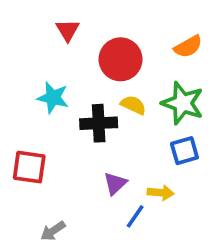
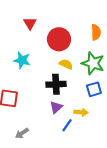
orange semicircle: (188, 47) -> (96, 32), turned -63
black cross: (99, 123) -> (56, 84), moved

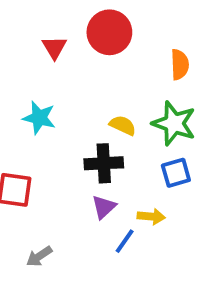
red circle: (59, 39) -> (109, 32), moved

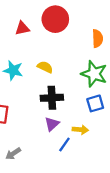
red triangle: (54, 47) -> (22, 28), turned 49
yellow semicircle: (123, 125) -> (45, 67), moved

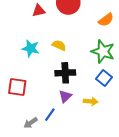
orange semicircle: (97, 39) -> (106, 20), turned 56
blue square: (95, 103) -> (104, 78), turned -35
blue line: (64, 144) -> (50, 115), moved

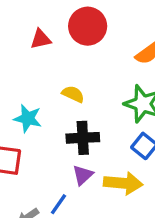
cyan star: (31, 48) -> (28, 118), moved
yellow arrow: (91, 101) -> (123, 183), size x1.6

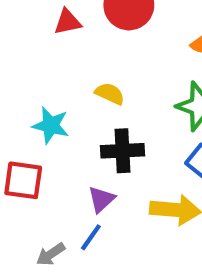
purple triangle: (83, 175) -> (101, 199), moved

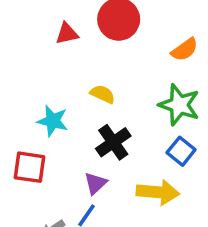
black cross: (122, 151) -> (113, 142), turned -32

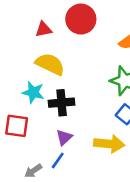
yellow semicircle: (103, 94) -> (50, 64), moved, size x1.6
black cross: (113, 142) -> (62, 103), moved, turned 30

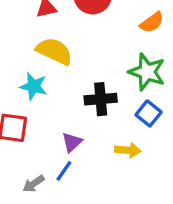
black cross: (62, 103) -> (101, 99), moved
yellow arrow: (109, 144) -> (128, 150), size x0.7

